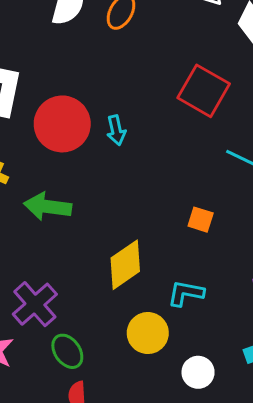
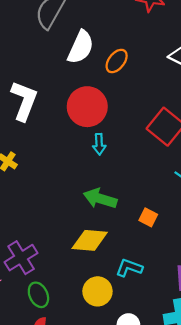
red circle: (62, 124) -> (87, 107), moved
green arrow: (48, 207) -> (100, 199), moved
yellow diamond: (125, 265) -> (90, 240), turned 30

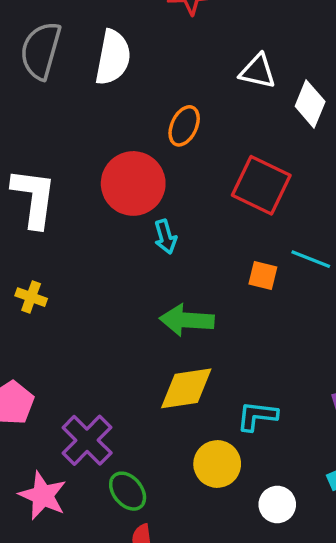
white semicircle: (81, 47) -> (113, 57), moved
orange ellipse: (117, 61) -> (184, 126), moved
orange square: (148, 217) -> (263, 276), moved

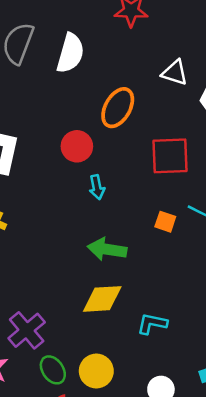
orange ellipse: (184, 126) -> (118, 108), size x1.4
red circle: (133, 183) -> (77, 146), size x0.7
red square: (261, 185) -> (170, 156), turned -33
yellow circle: (217, 464) -> (96, 371), moved

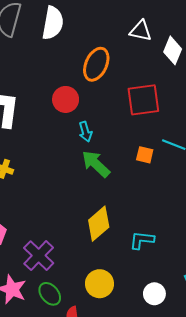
green arrow: (107, 249) -> (96, 164), moved, turned 40
yellow diamond: (102, 299) -> (99, 224), turned -32
green ellipse: (53, 370) -> (50, 294), moved

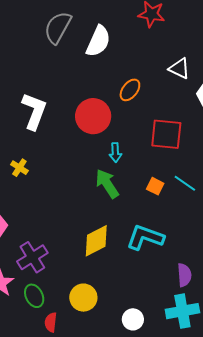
orange ellipse: (96, 64) -> (130, 90), size x0.7
red circle: (66, 99) -> (93, 116), size x1.4
cyan arrow: (85, 132) -> (115, 153), moved
cyan L-shape: (142, 240) -> (145, 237), moved, size x1.5

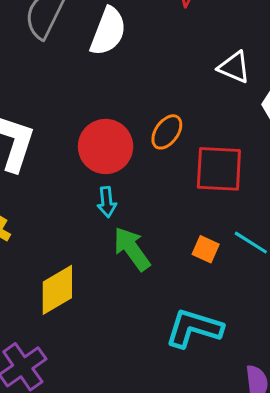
orange ellipse: (130, 90) -> (167, 132), moved
cyan arrow: (115, 153) -> (107, 202), moved
yellow diamond: (96, 241) -> (57, 290), moved

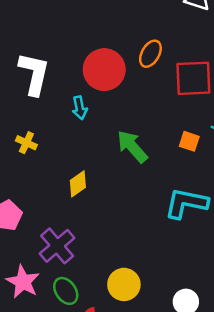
cyan arrow: (107, 202) -> (80, 108), moved
yellow diamond: (57, 290) -> (78, 184), size x0.7

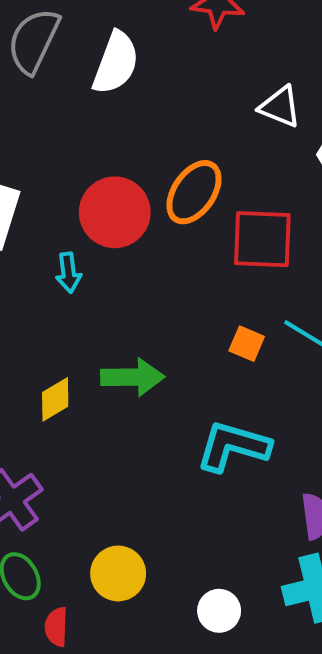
orange ellipse: (150, 54) -> (194, 192), size x1.4
green arrow: (132, 147) -> (133, 377), moved, turned 126

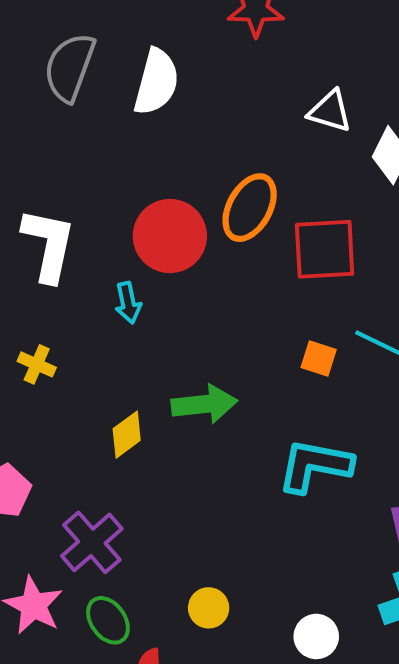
yellow circle: (118, 573) -> (209, 608), size x0.7

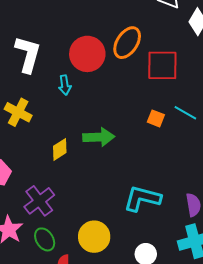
yellow cross: (37, 364) -> (18, 112), size x1.5
cyan L-shape: (315, 466) -> (142, 199), moved
yellow circle: (209, 608) -> (94, 237), size x1.6

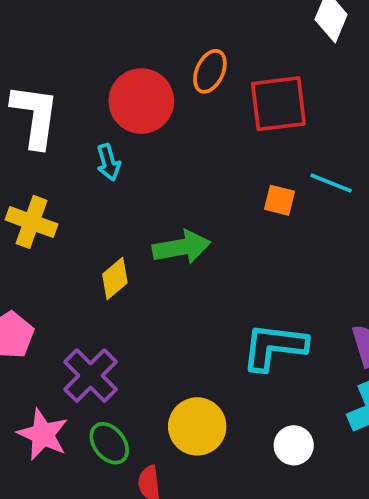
orange ellipse: (127, 43) -> (210, 71), size x0.7

